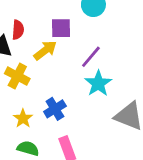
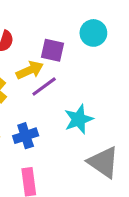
purple line: (91, 57) -> (44, 86), moved

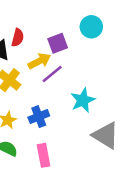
purple square: (53, 50) -> (58, 43), turned -30

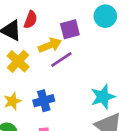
cyan star: (83, 100) -> (103, 97), moved

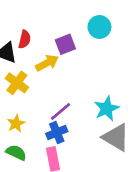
purple line: (61, 60) -> (61, 111), moved
blue cross: (44, 101) -> (57, 133), moved

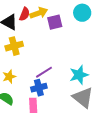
yellow arrow: (47, 63) -> (39, 13), moved
yellow cross: (17, 83) -> (14, 46), turned 30

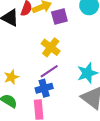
yellow cross: (14, 46) -> (51, 47), moved, turned -36

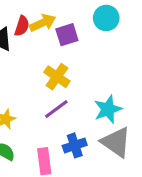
blue cross: (44, 88) -> (75, 145), moved

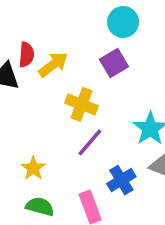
yellow arrow: (43, 23) -> (53, 64), moved
purple square: (67, 35) -> (114, 63), moved

